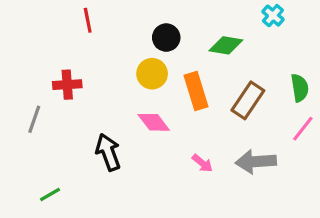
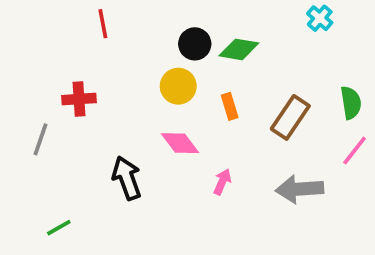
green diamond: (226, 45) -> (239, 49), moved
orange rectangle: (196, 91) -> (230, 106), size x0.6
pink arrow: (202, 163) -> (222, 182), moved, turned -105

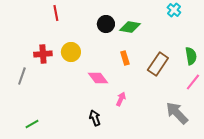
yellow circle: (178, 86) -> (71, 52), moved
black arrow: (127, 178) -> (95, 118), moved, size x0.7
gray arrow: (299, 189) -> (177, 113), moved, turned 50

